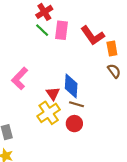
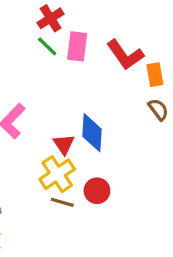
brown line: (77, 104) -> (62, 202), moved

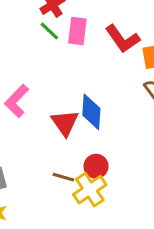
red triangle: (64, 144) -> (65, 123), size x1.4
yellow cross: (57, 174) -> (90, 190), moved

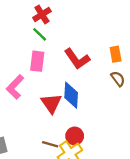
pink rectangle: (77, 31) -> (37, 61), moved
red L-shape: (122, 39) -> (77, 59), moved

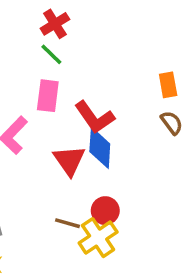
red L-shape: (77, 59) -> (94, 117), moved

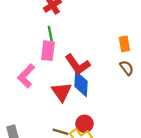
green line: (51, 54) -> (50, 34), moved, turned 35

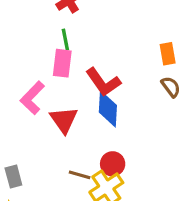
red triangle: (62, 92) -> (64, 120), moved

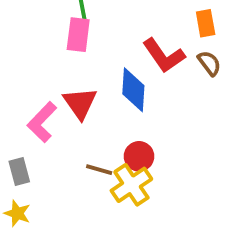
red L-shape: (103, 82) -> (164, 56), moved
pink L-shape: (32, 98) -> (42, 122), moved

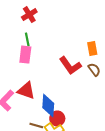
blue diamond: (133, 90) -> (48, 106), moved
red triangle: (80, 103) -> (26, 91), turned -36

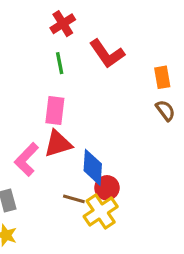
pink rectangle: (25, 55) -> (55, 110), moved
red L-shape: (70, 66) -> (107, 54), moved
red triangle: (26, 91) -> (58, 144), turned -36

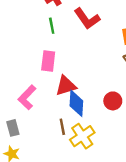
red triangle: (58, 144) -> (66, 86), moved
red circle: (107, 188) -> (113, 101), moved
brown line: (74, 199) -> (62, 127), turned 63

